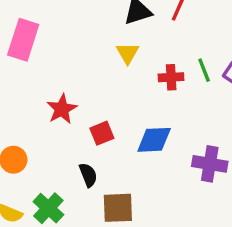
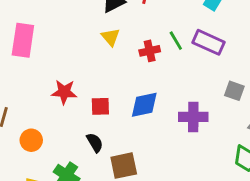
red star: (62, 109) -> (64, 92), turned -30
red square: (102, 133) -> (100, 106), turned 30

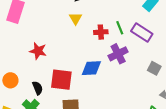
red square: (100, 106) -> (61, 80), moved, size x1.6
purple cross: (193, 117) -> (118, 54), moved, turned -36
black semicircle: (95, 143) -> (38, 88), moved

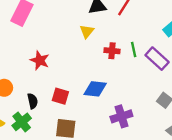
purple cross: (118, 54) -> (121, 116), moved
red square: (61, 80) -> (60, 96), size x0.7

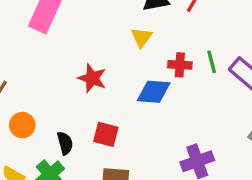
red star: (40, 60) -> (92, 78), moved
blue diamond: (95, 89) -> (154, 92), moved

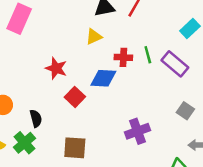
yellow triangle: (141, 37) -> (94, 37), turned 30
red square: (106, 134) -> (75, 97), moved, turned 30

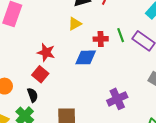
red square: (75, 97) -> (40, 74), moved

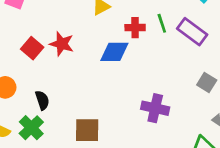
red square: (40, 74) -> (32, 48), moved
purple cross: (117, 99) -> (155, 108), turned 36

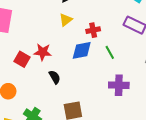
green line: (162, 23) -> (110, 52), moved
black semicircle: (42, 100) -> (55, 77), moved

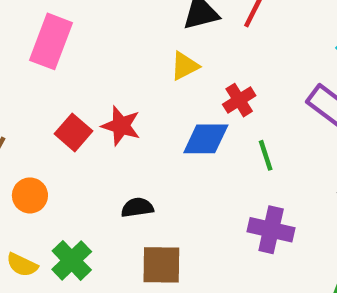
red cross: (93, 30) -> (239, 100), turned -32
black semicircle: (55, 77) -> (137, 207), moved, turned -80

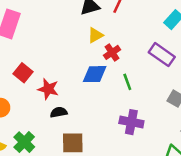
yellow triangle: (185, 66) -> (95, 35), moved
red star: (121, 126) -> (48, 89), moved

